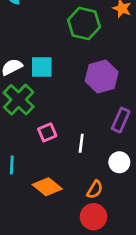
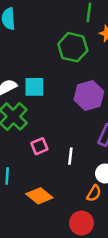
orange semicircle: (95, 189) -> (94, 193), moved

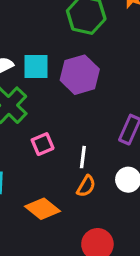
purple hexagon: (89, 95) -> (80, 75), moved
orange semicircle: (94, 193) -> (86, 186), moved

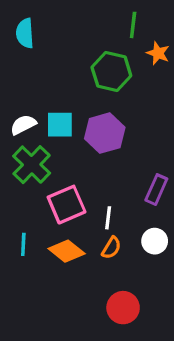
pink square: (43, 144) -> (67, 205), size x1.6
orange diamond: (43, 209) -> (67, 251), moved

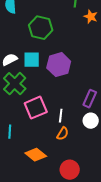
green hexagon: (111, 71) -> (41, 28), moved
white circle: (155, 241) -> (91, 121), moved
orange diamond: (67, 251) -> (36, 155), moved

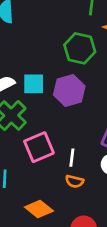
green hexagon: (41, 28) -> (80, 48), moved
orange semicircle: (63, 134) -> (74, 181), turned 72

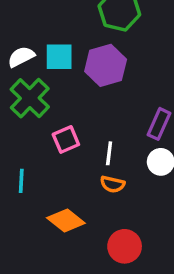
pink square: (39, 147) -> (66, 139), size x0.7

